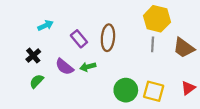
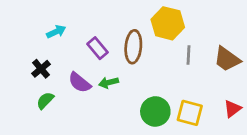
yellow hexagon: (157, 19) -> (168, 23), moved

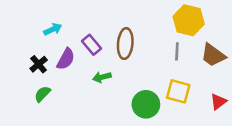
yellow hexagon: (168, 23) -> (189, 20), moved
purple semicircle: (80, 83) -> (66, 59), moved, turned -100
yellow square: (190, 113) -> (178, 91), moved

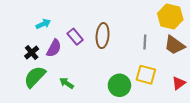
yellow hexagon: (189, 20) -> (170, 17), moved
green arrow: (102, 77) -> (67, 83), moved, turned 48
green semicircle: (42, 94) -> (35, 77), size x1.6

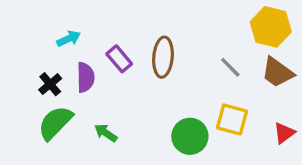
gray line: (145, 42) -> (230, 67), turned -48
purple semicircle: (54, 48) -> (86, 77), turned -30

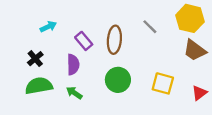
gray line: (230, 67) -> (150, 27), moved
purple semicircle: (86, 77) -> (73, 65), moved
green semicircle: (55, 123) -> (39, 86), turned 36
green circle: (190, 136) -> (118, 80), moved

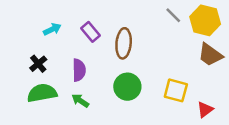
gray line: (150, 27) -> (173, 15), moved
purple rectangle: (84, 41) -> (90, 32), moved
red triangle: (199, 93) -> (205, 110), moved

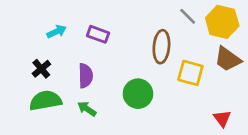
purple rectangle: (90, 32) -> (98, 34), turned -30
brown ellipse: (124, 43) -> (161, 47), moved
yellow square: (176, 90) -> (190, 73), moved
red triangle: (205, 110) -> (222, 118), turned -30

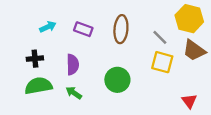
gray line: (188, 16) -> (160, 37), moved
brown ellipse: (161, 47) -> (121, 29), moved
black cross: (41, 69) -> (35, 59), turned 35

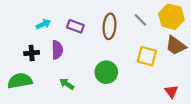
gray line: (160, 37) -> (140, 20), moved
purple semicircle: (73, 65) -> (57, 50), moved
green semicircle: (38, 86) -> (20, 81), moved

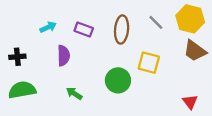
black cross: (32, 53) -> (17, 57), moved
yellow square: (147, 56) -> (149, 63), moved

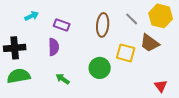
cyan arrow: (48, 27) -> (32, 16), moved
purple rectangle: (84, 30) -> (62, 25), moved
brown trapezoid: (195, 51) -> (150, 43), moved
black cross: (17, 57) -> (15, 48), size x1.5

